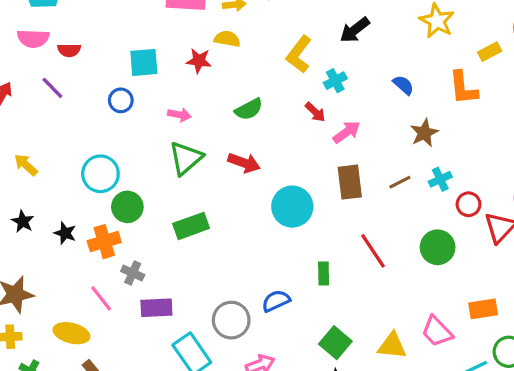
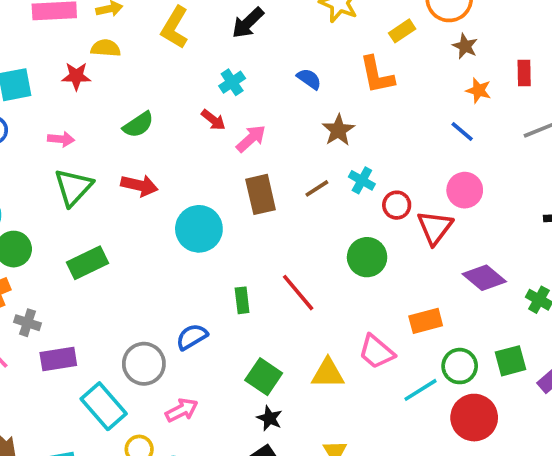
yellow L-shape: (299, 54) -> (175, 27), moved
cyan cross: (440, 179) -> (362, 180), turned -30
red line: (373, 251) -> (298, 293), moved

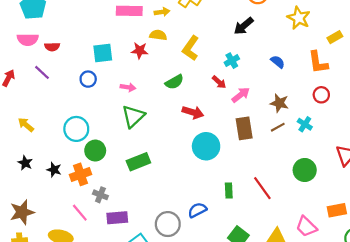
yellow L-shape: (175, 27) -> (191, 48), moved
brown star: (338, 130) -> (279, 103), moved, turned -30
red arrow: (139, 185) -> (193, 112), moved
red circle: (397, 205) -> (321, 95), moved

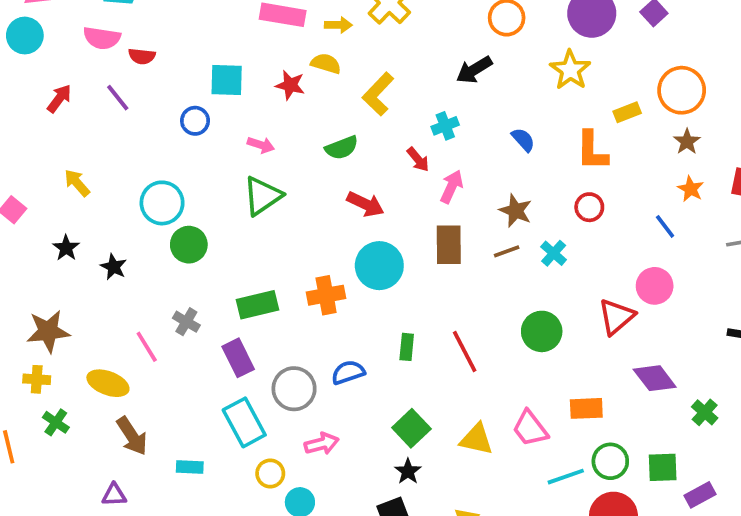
pink arrow: (241, 95) -> (452, 187), turned -36
green rectangle: (138, 162) -> (257, 305), moved
orange cross: (80, 174) -> (326, 295), moved
purple rectangle: (117, 218) -> (238, 358), moved, turned 60

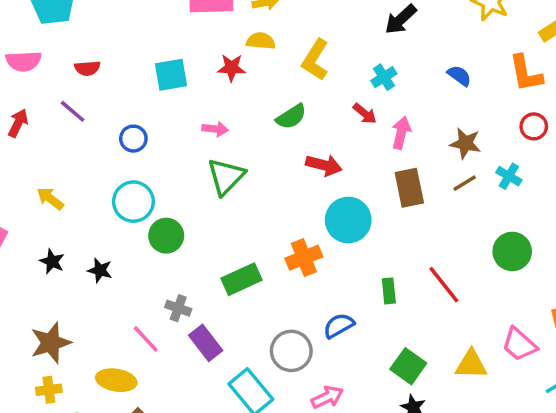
pink semicircle: (102, 38) -> (23, 61), moved
blue circle: (195, 121) -> (133, 139), moved
purple rectangle: (238, 358) -> (206, 343), moved

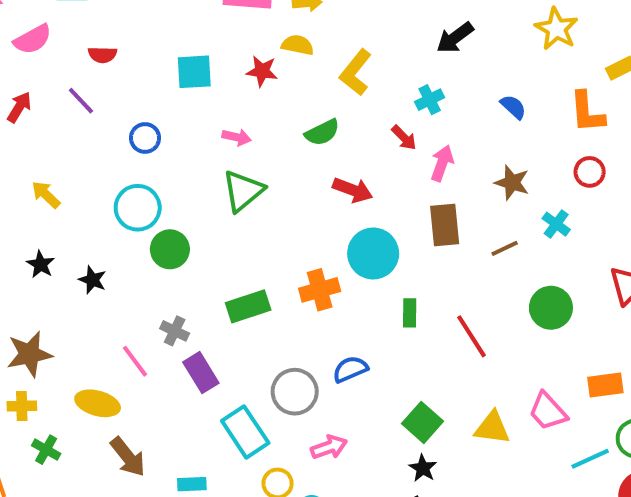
pink semicircle: (23, 61) -> (33, 39), turned -32
brown line: (465, 183) -> (505, 248), moved
green rectangle: (389, 291) -> (410, 313), moved

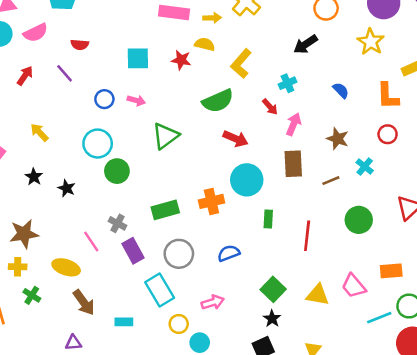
green semicircle: (322, 132) -> (218, 101), size x1.4
pink arrow: (237, 137) -> (136, 100), moved
red line: (471, 336) -> (307, 236), turned 36
gray circle: (295, 392) -> (179, 254), moved

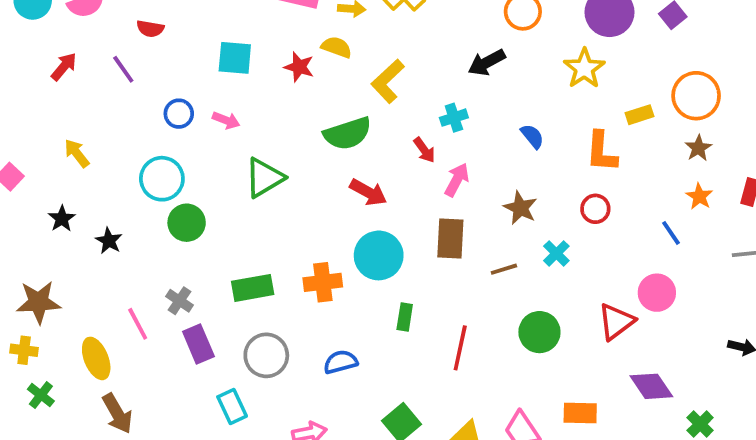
yellow ellipse: (66, 267) -> (96, 358), turned 44
cyan rectangle: (160, 290) -> (232, 406), size x0.7

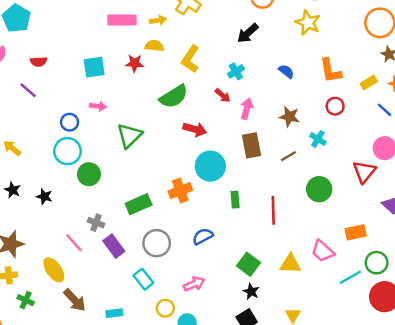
blue circle: (179, 114) -> (70, 122), moved
yellow rectangle: (639, 115) -> (369, 83), moved

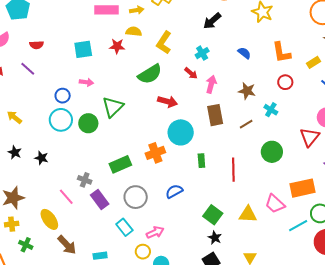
green circle: (89, 174) -> (88, 123), moved
orange rectangle: (356, 232) -> (302, 188), size x1.4
pink arrow: (194, 284) -> (155, 232), moved

